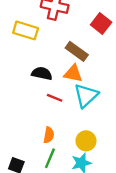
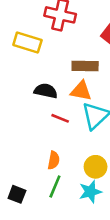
brown rectangle: (77, 51) -> (85, 66), turned -35

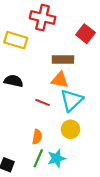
black semicircle: (46, 91) -> (14, 81), moved
yellow circle: (96, 167) -> (70, 129), moved
cyan star: (90, 192) -> (57, 158), moved

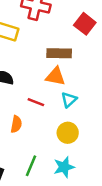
cyan triangle: (72, 100) -> (69, 100), size x0.6
orange semicircle: (37, 137) -> (16, 124), moved
cyan star: (57, 158) -> (64, 167), moved

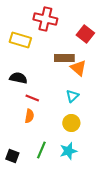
orange triangle: (55, 76) -> (78, 68), moved, turned 30
red line: (36, 102) -> (32, 98), moved

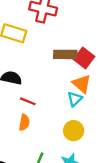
red square: (85, 34) -> (84, 58), moved
orange triangle: (78, 68) -> (82, 84), moved

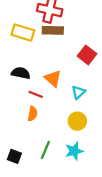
brown rectangle: (65, 54) -> (53, 30), moved
orange triangle: (82, 84) -> (53, 78), moved

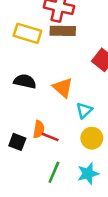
cyan triangle: (78, 92) -> (84, 110), moved
red line: (36, 94) -> (50, 137), moved
black square: (14, 156) -> (17, 142), moved

